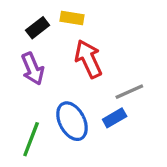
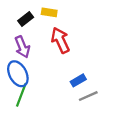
gray line: (129, 92) -> (88, 96), moved
blue ellipse: (72, 121) -> (18, 74), moved

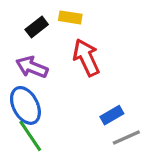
purple arrow: (22, 47) -> (32, 67), turned 135
green line: (21, 95) -> (30, 136), turned -55

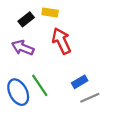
blue ellipse: (25, 105) -> (18, 92), moved
green line: (30, 136) -> (40, 85), moved

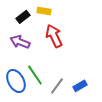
blue rectangle: (80, 82) -> (80, 86), moved
gray line: (90, 98) -> (57, 86), moved, turned -30

